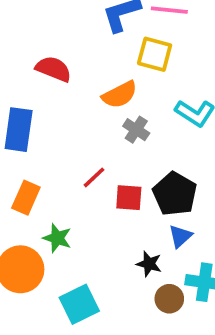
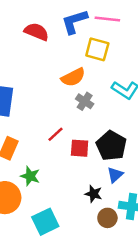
red semicircle: (53, 69) -> (36, 32), moved

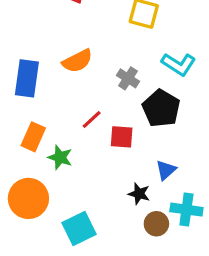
orange semicircle: (73, 77) -> (77, 61), moved
black pentagon: (111, 146) -> (161, 108), moved
green star: (30, 176) -> (60, 157), moved

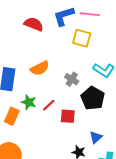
green star: (60, 157) -> (29, 102), moved

